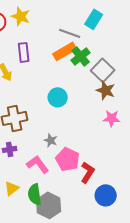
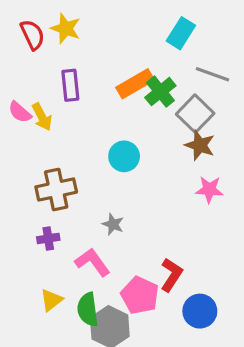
gray line: (70, 33) -> (212, 74), moved
pink pentagon: (68, 159) -> (140, 295), moved

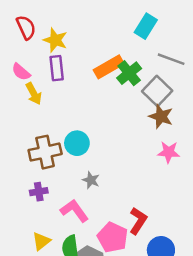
yellow star: (66, 28) -> (55, 40), moved
pink semicircle: (20, 112) -> (21, 72), moved
cyan circle: (124, 156) -> (77, 143), moved

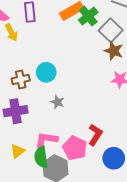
brown cross: (45, 152) -> (21, 79), size x0.7
purple cross: (39, 192) -> (16, 111), size x1.6
pink L-shape: (74, 211) -> (46, 140), moved, turned -45

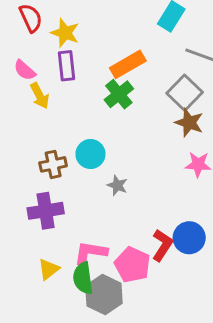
green cross: (88, 16) -> (119, 94), moved
gray star: (57, 102) -> (117, 185), moved
blue circle: (114, 158) -> (189, 238), moved

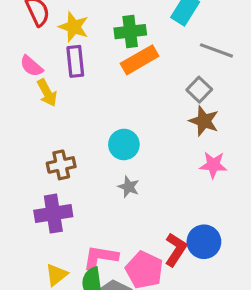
gray square: (185, 93) -> (199, 90), size x0.7
green cross: (119, 94) -> (130, 32), moved, turned 32
cyan circle: (90, 154) -> (124, 144), moved

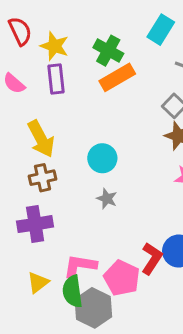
green cross: (130, 32) -> (108, 51), turned 36
yellow arrow: (47, 93) -> (41, 139), moved, size x1.4

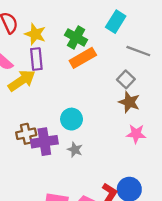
yellow arrow: (41, 139) -> (22, 81), moved, turned -96
purple cross: (35, 224) -> (44, 142), moved

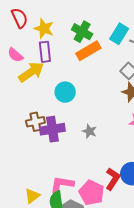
cyan rectangle: (116, 22) -> (119, 34), moved
cyan circle: (72, 119) -> (65, 92), moved
gray star: (75, 150) -> (89, 131), moved

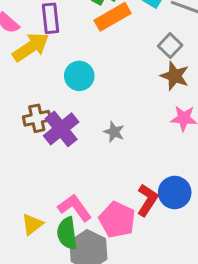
purple cross: (52, 129) -> (61, 129), turned -30
pink L-shape: (62, 184) -> (75, 208), turned 45

